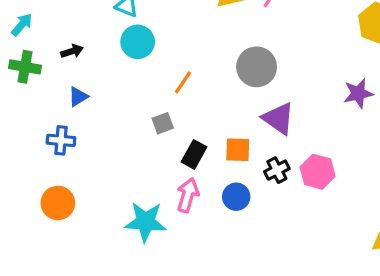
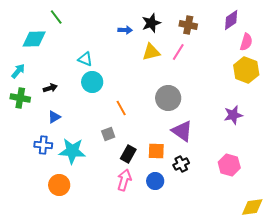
orange line: (183, 82) -> (121, 108), turned -63
pink hexagon: (318, 172) -> (229, 165), moved
orange circle: (58, 203) -> (59, 185), moved
cyan star: (145, 222) -> (72, 151), moved

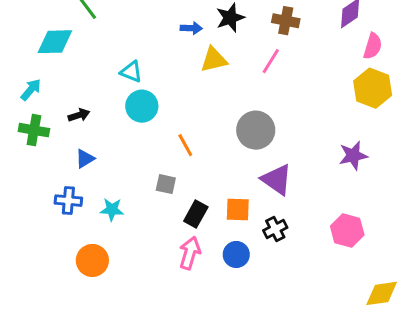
yellow triangle: (151, 52) -> (214, 60), moved
gray square: (108, 134) -> (166, 184), turned 32
cyan star: (72, 151) -> (112, 210), size x0.6

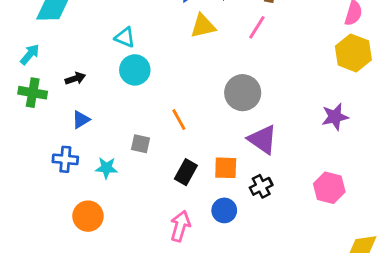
orange line: (185, 145) -> (179, 120), moved
gray square: (166, 184) -> (141, 144), moved
pink arrow: (190, 253) -> (180, 226), moved

